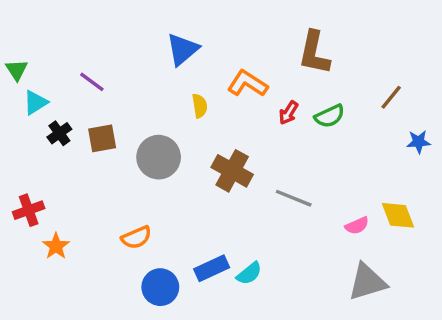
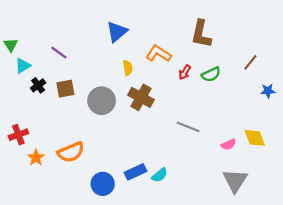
brown cross: (232, 171) -> (141, 97), moved
orange semicircle: (136, 238) -> (71, 152), moved, size x1.4
gray triangle: (367, 282) -> (235, 181), turned -40

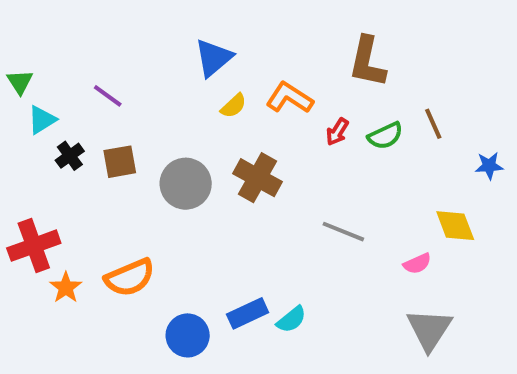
brown line: (250, 62) -> (433, 124), moved, turned -63
yellow semicircle: (128, 68) -> (234, 106), moved, turned 56
red cross: (18, 135) -> (34, 246), size x1.4
yellow diamond: (255, 138) -> (455, 226), moved

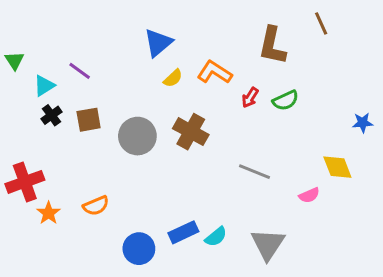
cyan triangle: (42, 120) -> (44, 86), moved
brown line: (433, 124) -> (321, 23), moved
orange semicircle: (130, 278) -> (96, 206), size x0.7
gray triangle: (429, 329) -> (268, 244), moved

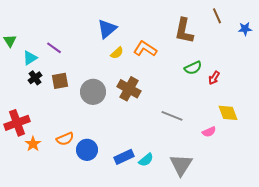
red arrow: (250, 98) -> (214, 78), moved
blue star: (363, 123) -> (245, 29), moved
blue circle: (139, 249) -> (87, 150), moved

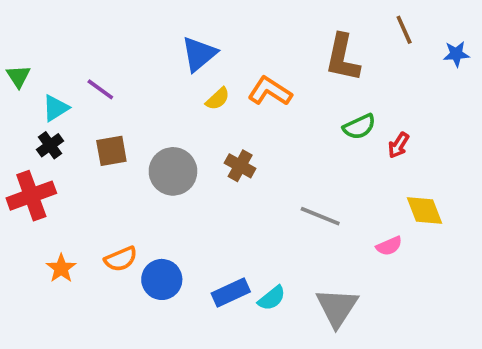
black cross: (35, 78) -> (50, 145), moved
brown cross: (129, 89) -> (240, 166), size x0.7
red cross: (17, 123) -> (31, 196), moved

